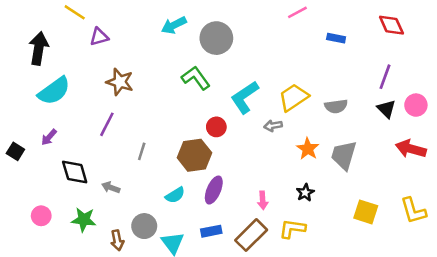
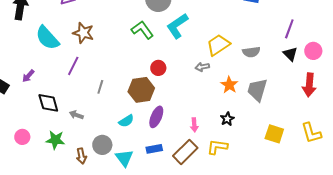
cyan semicircle: (54, 91) -> (47, 38), moved, turned 84
cyan L-shape: (245, 97) -> (177, 26), moved
red arrow: (411, 149) -> (309, 85), turned -100

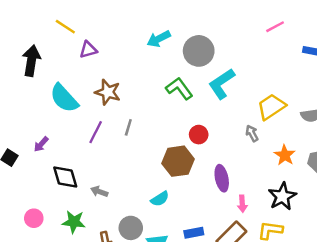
gray arrow: (202, 67) -> (252, 133), turned 72
gray line: (100, 87) -> (128, 127), moved
purple ellipse: (156, 117) -> (222, 178), moved, turned -35
black star: (227, 119) -> (282, 196), size x1.6

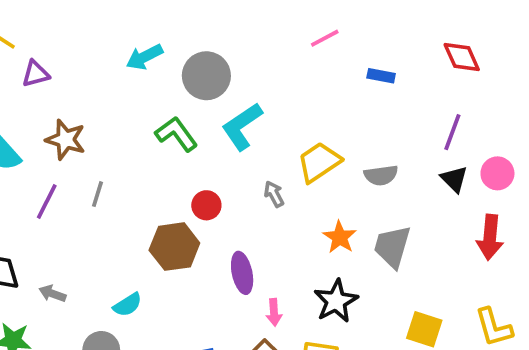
gray arrow: (252, 133) -> (274, 194), moved
cyan semicircle: (160, 199) -> (128, 305), moved

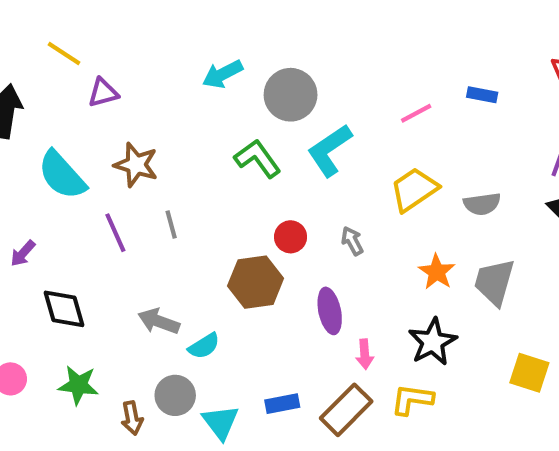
pink line: (325, 38) -> (416, 113), moved
gray line: (97, 194) -> (171, 224), turned -32
gray arrow: (274, 194) -> (352, 241), moved
purple line: (47, 202) -> (115, 233), turned -51
gray arrow: (52, 294) -> (159, 321), moved, size x1.4

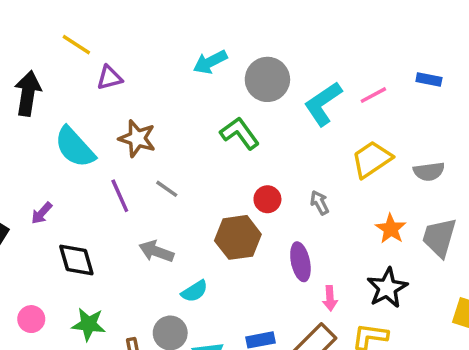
cyan L-shape: (330, 150) -> (323, 104), moved
gray line: (171, 224) -> (167, 189), turned -40
gray arrow: (159, 321) -> (156, 251), moved

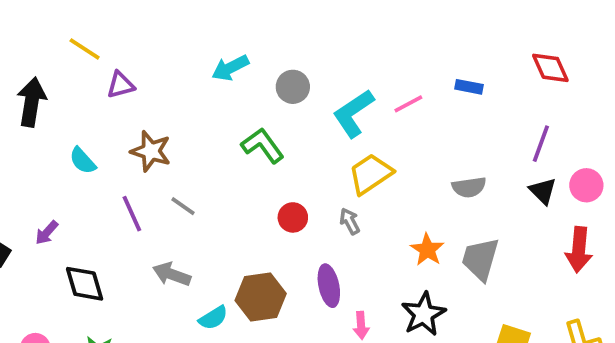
gray circle: (267, 79) -> (293, 87), size x0.7
cyan semicircle: (75, 147) -> (83, 161), size x0.6
yellow trapezoid: (372, 159) -> (370, 174), moved
brown hexagon: (238, 237) -> (261, 297), moved

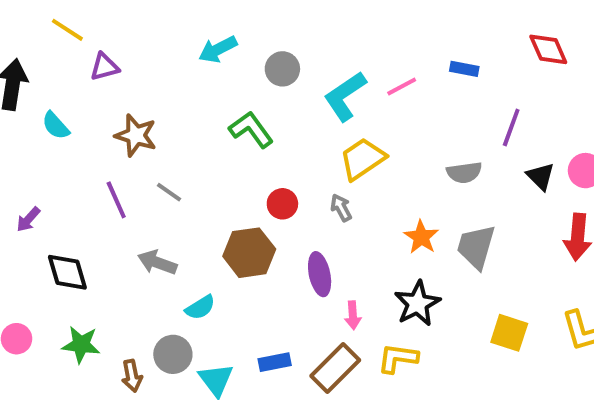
purple line: (541, 144) -> (511, 128), moved
cyan semicircle: (83, 161) -> (56, 126), moved
brown hexagon: (261, 297) -> (249, 253), moved

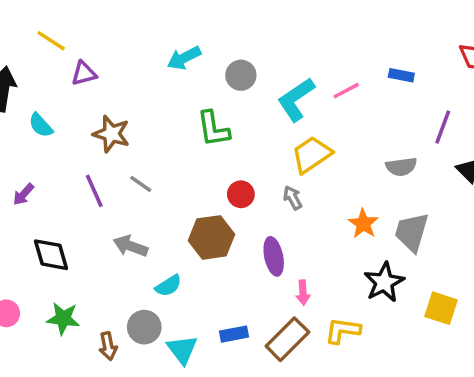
green L-shape: (251, 129) -> (213, 129), turned -153
purple arrow: (28, 219) -> (23, 194), moved
black star: (417, 304) -> (384, 282), moved

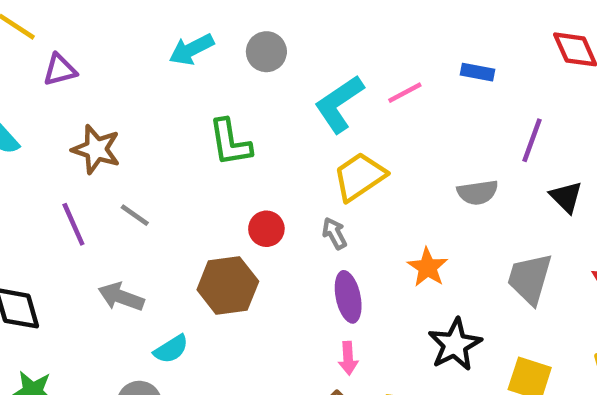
gray circle: (241, 75) -> (266, 52), moved
gray trapezoid: (412, 232) -> (530, 279), moved
purple ellipse: (274, 256) -> (348, 297), moved

